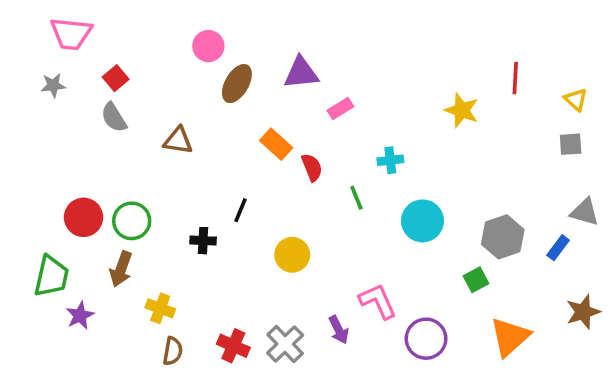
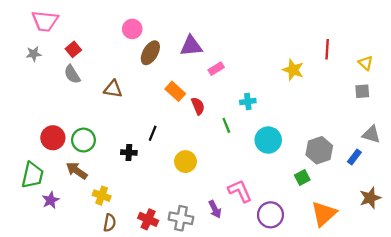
brown arrow: (121, 269) -> (77, 171), turned 105
gray cross: (285, 344) -> (181, 218), turned -35

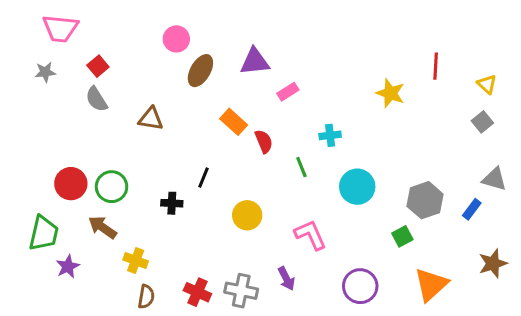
gray square: (362, 91) -> (482, 122), turned -35
pink L-shape: (240, 191) -> (310, 235), moved

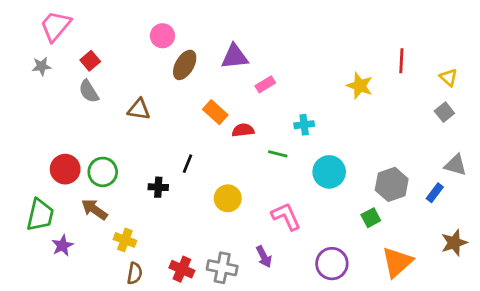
pink trapezoid: (60, 28) -> (55, 26), turned 124
red semicircle: (264, 141) -> (243, 130), turned -75
green line: (301, 167) -> (278, 154), turned -54

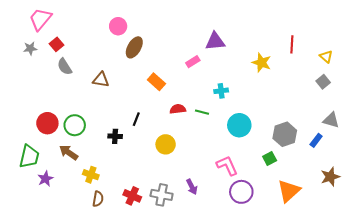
purple triangle: (235, 57) -> (215, 41), moved
red square: (90, 61) -> (56, 44), moved
red semicircle: (243, 130) -> (178, 109), moved
pink L-shape: (286, 216) -> (227, 166), moved

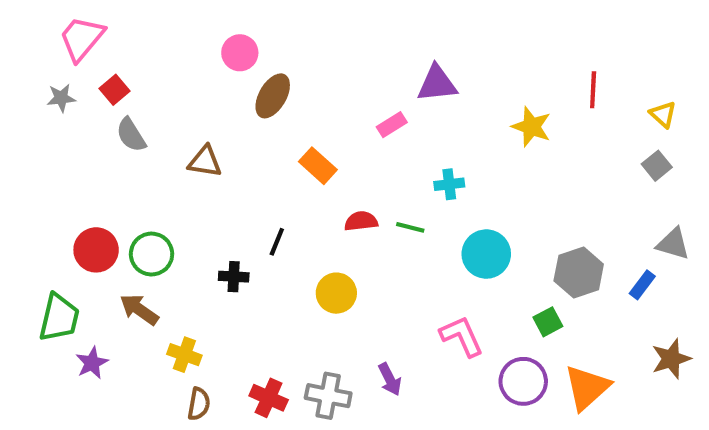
purple circle: (241, 192) -> (523, 381), moved

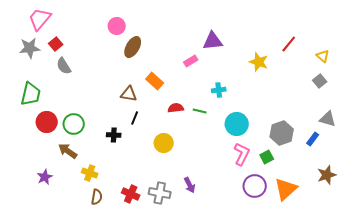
red line: (593, 90) -> (289, 44), turned 36
gray star: (61, 98) -> (30, 48), size x1.5
brown triangle: (205, 162) -> (129, 94), moved
green trapezoid: (59, 318) -> (31, 94), moved
pink L-shape: (462, 336) -> (242, 154), moved, turned 50

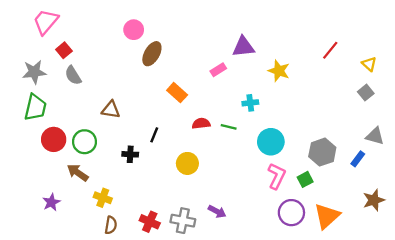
gray star: (30, 48) -> (34, 72), moved
yellow star: (259, 62) -> (279, 71), moved
brown triangle: (129, 94) -> (111, 110), moved
purple arrow: (190, 185) -> (217, 211), turned -35

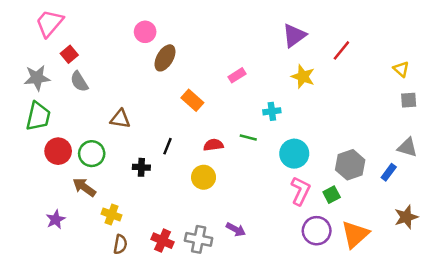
purple triangle: (243, 47) -> (294, 36), moved, turned -30
red line: (330, 50) -> (341, 50), moved
gray square: (366, 93) -> (409, 100), moved, turned 35
red semicircle: (201, 123) -> (213, 145), moved

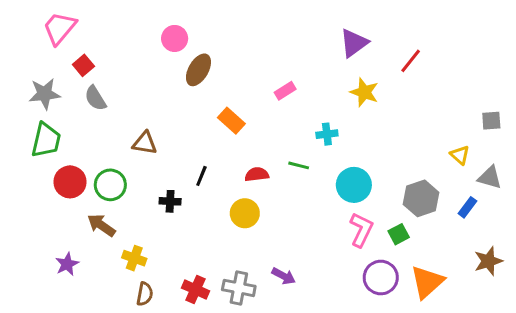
yellow triangle: (401, 69) -> (460, 155), moved

